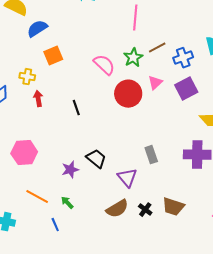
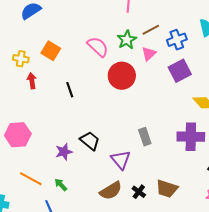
orange square: (53, 56) -> (51, 51), moved, turned -36
pink triangle: (155, 83) -> (149, 54), moved

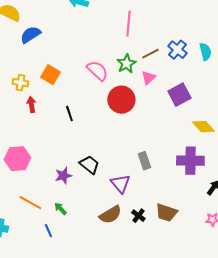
blue cross: (177, 40) -> (177, 50), moved, turned -30

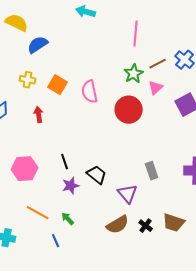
pink semicircle: (97, 71) -> (90, 92), moved, turned -145
yellow cross: (20, 83) -> (28, 80), moved
black line: (69, 114) -> (65, 162), moved

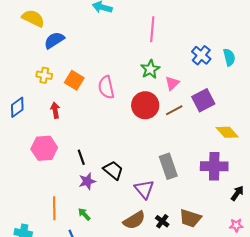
brown line: (158, 64) -> (174, 110), moved
pink hexagon: (25, 169) -> (44, 148), moved
gray rectangle: (152, 171) -> (168, 166), size x1.4
orange line: (38, 213) -> (54, 208), turned 60

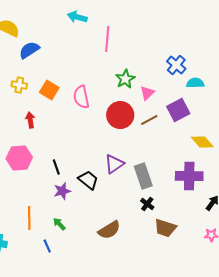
pink line: (152, 29) -> (107, 39), moved
cyan semicircle: (229, 57) -> (195, 83), moved, turned -78
purple triangle: (144, 189) -> (114, 164), moved, turned 35
black cross: (162, 221) -> (147, 204), moved

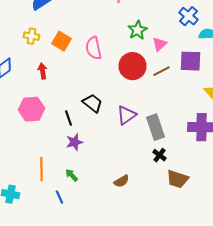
purple square: (178, 110) -> (190, 61), turned 30
black trapezoid: (88, 180) -> (92, 103), moved
brown semicircle: (109, 230) -> (122, 181), size x0.7

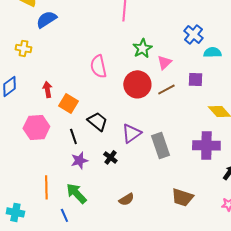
yellow cross: (32, 36) -> (23, 48), moved
orange square: (62, 41) -> (68, 103), moved
purple square: (190, 61) -> (195, 79), size x0.7
black cross: (160, 155) -> (110, 157), moved
green arrow: (72, 175) -> (76, 193), size x1.6

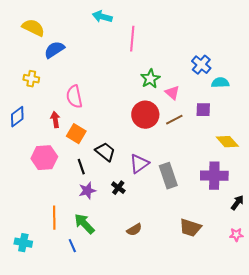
pink triangle: (164, 62) -> (172, 93), turned -35
pink semicircle: (98, 66) -> (74, 97), moved

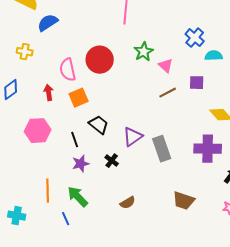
red circle: (145, 115) -> (100, 60), moved
orange square: (76, 134) -> (79, 98), moved, turned 36

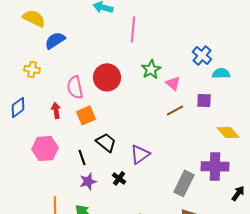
gray rectangle: (162, 149) -> (184, 183), moved, turned 45

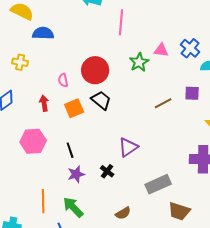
blue semicircle: (55, 40) -> (43, 33), turned 35
pink triangle: (173, 83) -> (161, 50), moved, turned -35
pink semicircle: (75, 87) -> (63, 80), size x0.6
black trapezoid: (106, 142) -> (101, 100), moved
gray rectangle: (184, 183) -> (158, 184), moved, turned 40

